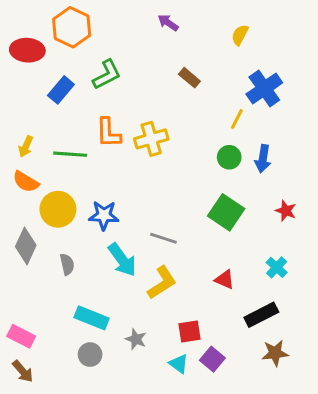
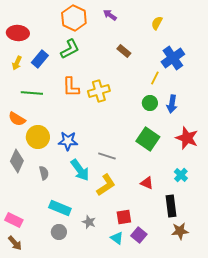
orange hexagon: (72, 27) -> (74, 18), moved
yellow arrow: (26, 147) -> (17, 63), moved
green line: (70, 154) -> (32, 93), moved
red star: (286, 211) -> (187, 138), size x1.6
black rectangle: (261, 315) -> (171, 206), turned -70

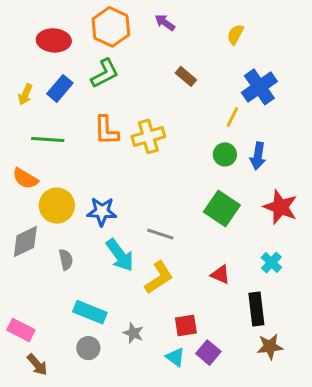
red ellipse: (18, 33) -> (54, 40), moved
gray diamond: (17, 161) -> (25, 242), turned 40
brown arrow: (15, 243) -> (37, 365), moved

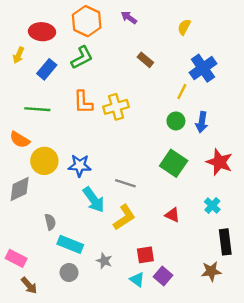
yellow arrow: (25, 94) -> (19, 55), moved
gray semicircle: (66, 260) -> (50, 222), moved
black rectangle: (256, 309) -> (225, 242), moved

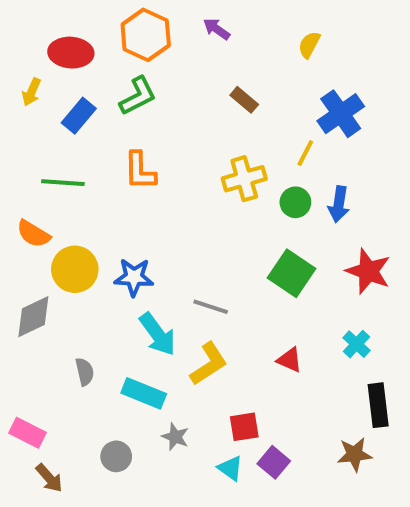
yellow cross: (116, 107) -> (244, 179), moved
cyan rectangle: (70, 244) -> (144, 393), moved

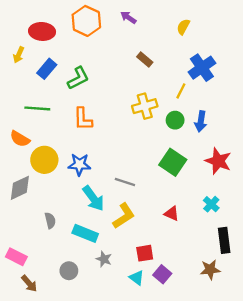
green L-shape: (138, 96) -> (78, 78), moved
orange L-shape: (140, 171) -> (83, 119), moved

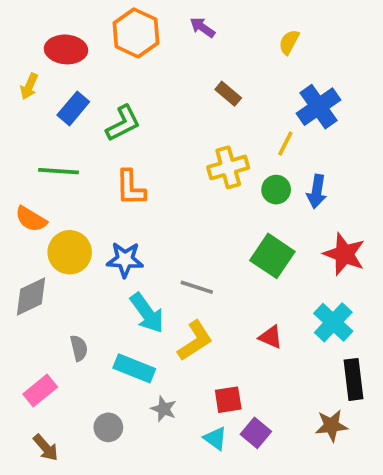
cyan cross: (211, 204) -> (333, 322), size x1.5
pink rectangle: (16, 257) -> (40, 391), moved, turned -66

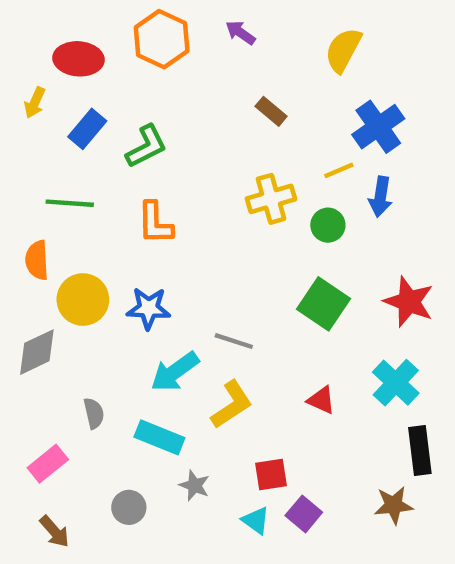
yellow semicircle: (289, 42) -> (343, 50), size x1.5
yellow line: (285, 143) -> (339, 170), turned 40
blue arrow: (317, 191) -> (380, 197), moved
orange semicircle: (31, 219) -> (37, 260), turned 56
cyan arrow: (147, 313) -> (175, 372), turned 90

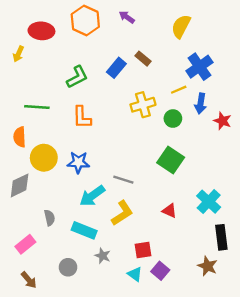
blue rectangle: (87, 129) -> (116, 68), moved
red star: (409, 302) -> (223, 121), moved, size x0.7
brown star: (394, 505) -> (208, 266), turned 30

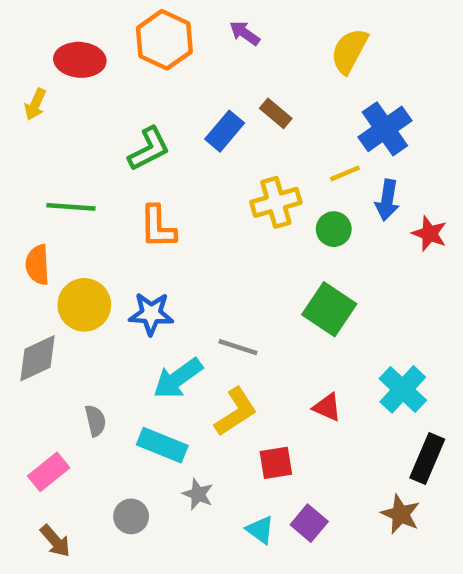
black rectangle: (221, 237) -> (427, 458), turned 30
red square: (143, 250) -> (276, 463), moved

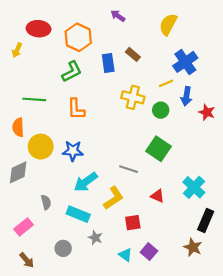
orange hexagon: (164, 40) -> (78, 37), moved
blue rectangle: (225, 131) -> (108, 63), turned -48
yellow cross: (276, 202) -> (133, 97), turned 30
gray line: (238, 347) -> (129, 169), moved

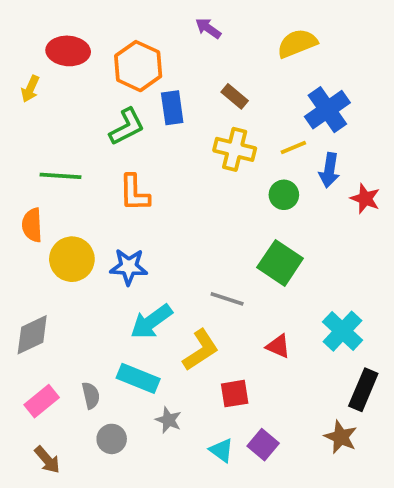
yellow semicircle: (168, 24) -> (297, 43), turned 40
blue rectangle: (108, 63) -> (172, 108), moved
yellow cross: (133, 97) -> (235, 149), moved
gray diamond: (18, 172) -> (32, 335), moved
gray semicircle: (46, 202) -> (91, 395), moved

